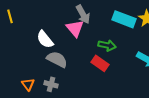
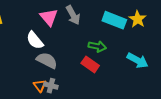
pink triangle: (75, 28) -> (49, 17), moved
orange triangle: (28, 84) -> (40, 86), moved
gray cross: (51, 84) -> (51, 86), moved

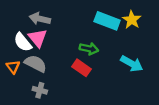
gray arrow: (73, 15) -> (40, 19), moved, turned 132
pink triangle: (49, 17) -> (38, 38), moved
orange triangle: (40, 86) -> (13, 67), moved

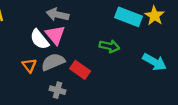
gray semicircle: (36, 64) -> (53, 62), turned -50
red rectangle: (81, 68) -> (80, 70), moved

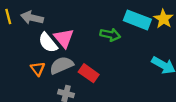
gray arrow: (58, 15) -> (32, 18), moved
green arrow: (109, 46) -> (110, 35), moved

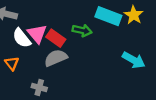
gray semicircle: (62, 65) -> (56, 58), moved
red rectangle: (89, 73) -> (56, 38), moved

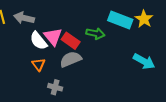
orange triangle: (12, 63) -> (39, 64), moved

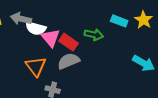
cyan rectangle: (120, 20) -> (119, 21), size x0.7
white semicircle: (39, 41) -> (36, 28), moved, turned -36
orange triangle: (39, 64) -> (36, 66), size x1.5

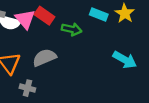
pink triangle: (51, 38) -> (25, 19), moved
red rectangle: (68, 42) -> (44, 16), moved

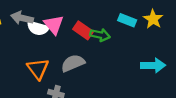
red rectangle: (44, 16) -> (83, 30), moved
cyan arrow: (125, 60) -> (153, 65), turned -30

